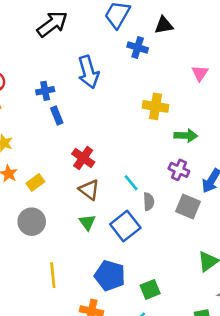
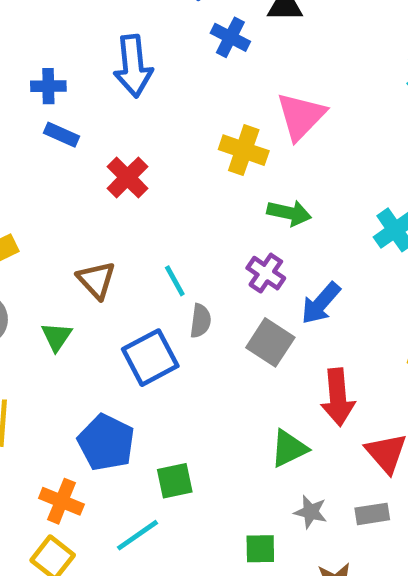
pink triangle: (200, 73) -> (301, 116), moved, size x1.6
blue rectangle: (57, 115) -> (62, 135), turned -54
red cross: (83, 158) -> (127, 177), moved
green triangle: (87, 222) -> (57, 337), moved

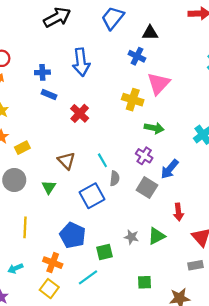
blue cross: (230, 37) -> (137, 56), moved
red arrow: (338, 397) -> (178, 212), size x0.7
gray star: (311, 512) -> (131, 237), moved

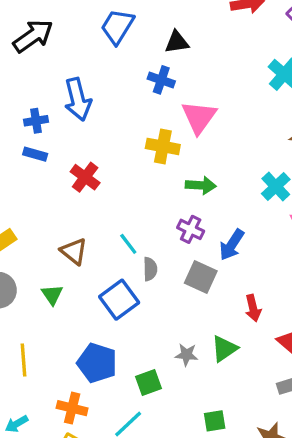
blue cross: (42, 72) -> (36, 121), moved

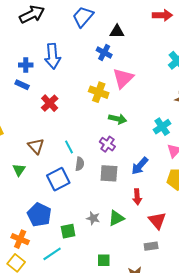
blue arrow: (232, 245) -> (140, 166), moved
gray square: (201, 277) -> (109, 173), turned -30

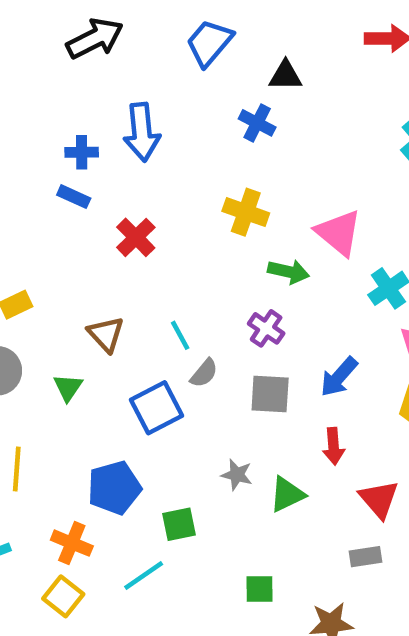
pink triangle: (123, 78) -> (339, 233), moved, turned -35
gray semicircle: (80, 164) -> (204, 373), turned 32
blue pentagon: (39, 215) -> (114, 488), turned 30
gray star: (93, 218) -> (237, 475), moved

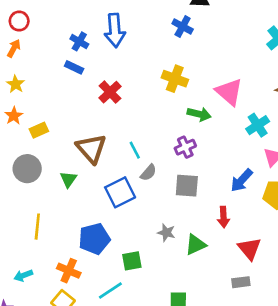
blue cross: (82, 152) -> (79, 41), turned 30
purple cross: (266, 328) -> (185, 147), turned 30
brown triangle: (106, 334) -> (91, 148), size x1.4
blue arrow: (339, 377) -> (242, 180), moved

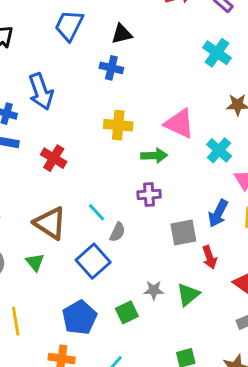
purple cross: (185, 147) -> (149, 194), turned 36
gray square: (187, 186) -> (183, 232), moved
green square: (132, 261) -> (127, 312), moved

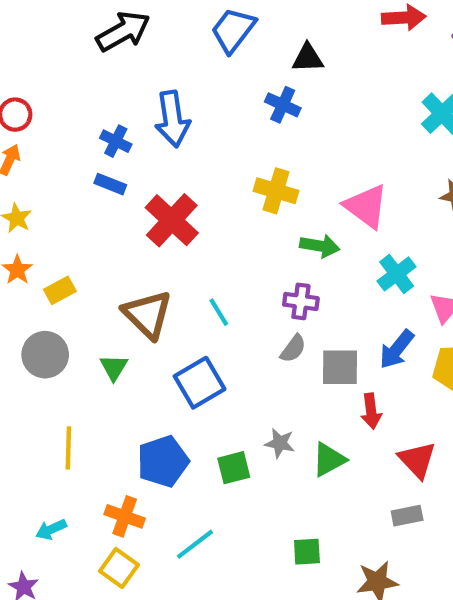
cyan cross: (219, 150) -> (397, 274), moved
red cross: (54, 158) -> (172, 220), size x1.4
gray semicircle: (117, 232) -> (293, 349), moved

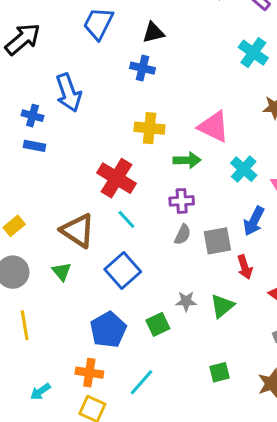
red cross: (172, 220) -> (116, 178), moved
yellow line: (68, 448) -> (25, 325), moved

